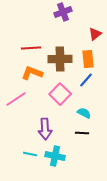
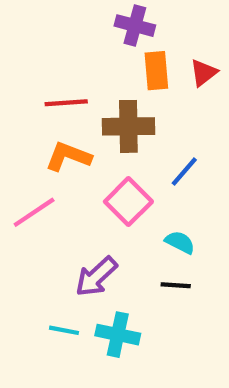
purple cross: (63, 12) -> (135, 26), turned 36
orange rectangle: (88, 59) -> (156, 71), moved
purple arrow: (45, 129) -> (96, 277), turned 50

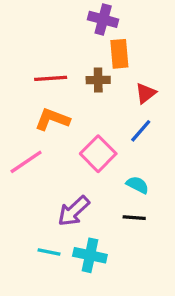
red triangle: (204, 73) -> (146, 93), moved
brown cross: (128, 126) -> (98, 80), moved, size x0.6

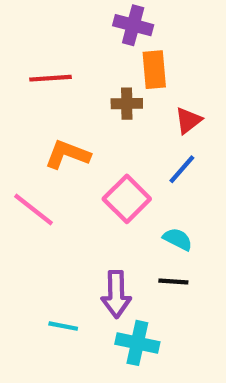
red line: (51, 78) -> (50, 78), moved
pink line: (26, 162) -> (34, 210), turned 72
purple arrow: (74, 211) -> (116, 294), moved, turned -48
cyan cross: (90, 255) -> (137, 343), moved

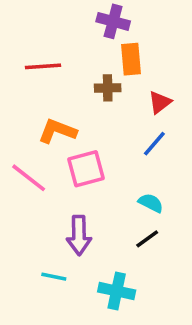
pink square: (127, 199) -> (86, 169), moved, turned 30
black line: (173, 282) -> (147, 239), turned -40
purple arrow: (116, 294) -> (79, 235), moved

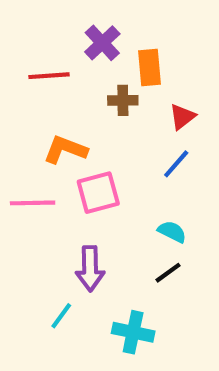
purple cross: (113, 21) -> (102, 43), moved, turned 32
pink line: (29, 178) -> (33, 203), turned -39
cyan line: (54, 277) -> (61, 316), turned -65

